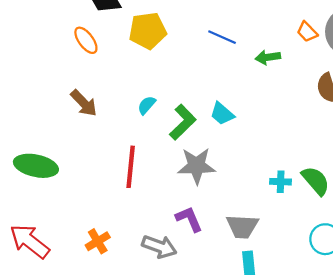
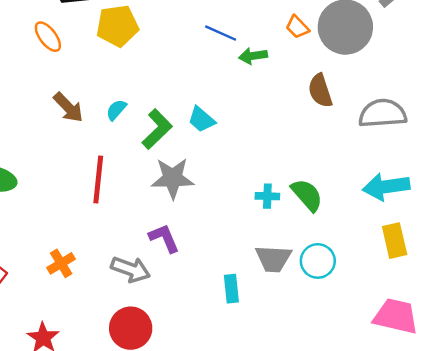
blue line: (222, 37) -> (221, 33), moved
brown arrow: (84, 103) -> (68, 107), moved
gray trapezoid: (242, 226) -> (273, 259), moved

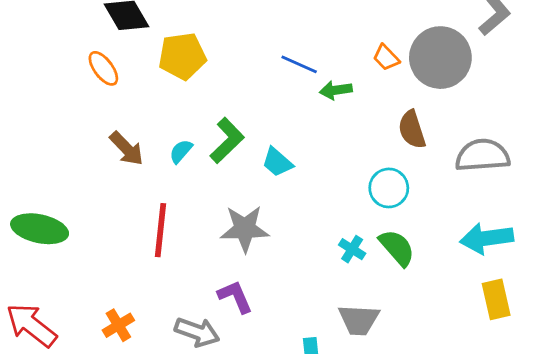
green L-shape: (157, 129) -> (227, 140), moved
cyan cross: (267, 196) -> (352, 249), turned 30
cyan circle: (318, 261) -> (389, 188), moved

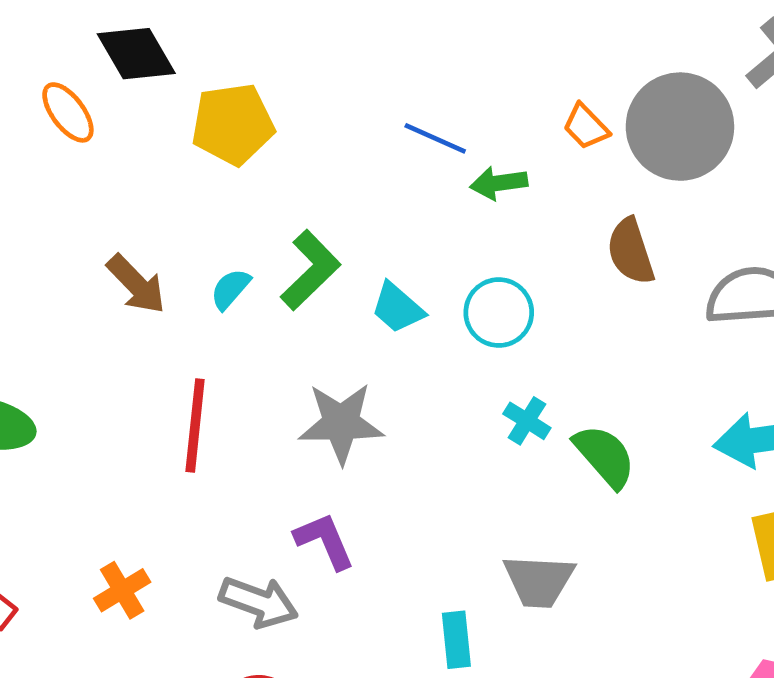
orange ellipse: (103, 68) -> (68, 112), moved
cyan circle: (389, 188) -> (499, 313), moved
cyan cross: (352, 249) -> (527, 421), moved

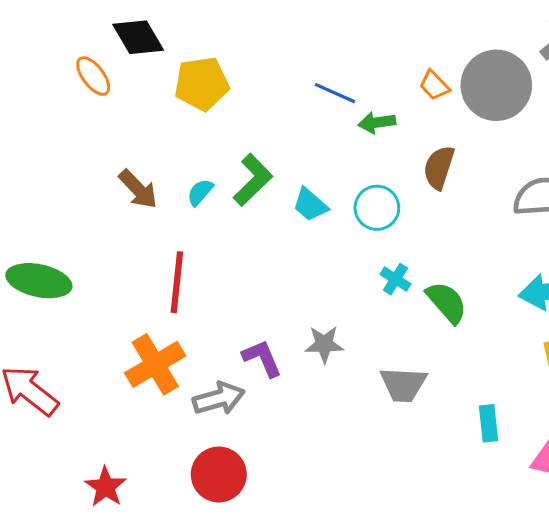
brown semicircle: (631, 251) -> (439, 167), moved, turned 36
gray star: (341, 423) -> (324, 344), moved, size x0.7
orange cross: (122, 590) -> (155, 364), moved, size x1.6
gray arrow: (259, 602) -> (219, 398), turned -36
cyan rectangle: (456, 640) -> (489, 423), moved

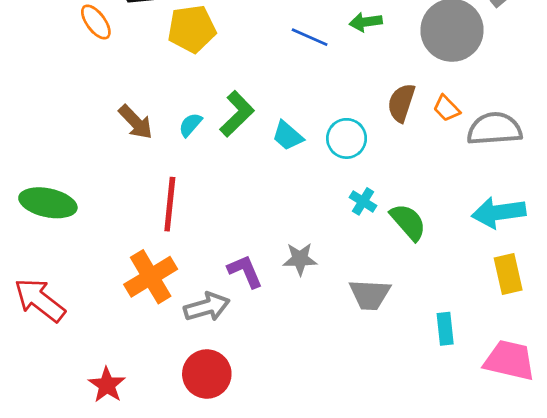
orange trapezoid: (434, 85) -> (447, 108), moved
green arrow: (377, 122) -> (366, 22), moved

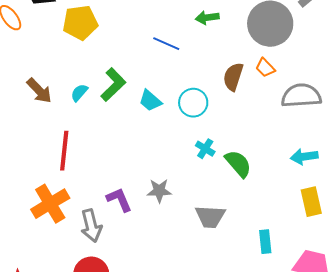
blue line: (310, 37) -> (166, 44), moved
orange trapezoid: (447, 108) -> (265, 68), moved
cyan arrow: (499, 212) -> (304, 157), size x0.7
gray arrow: (207, 307) -> (91, 226), turned 92

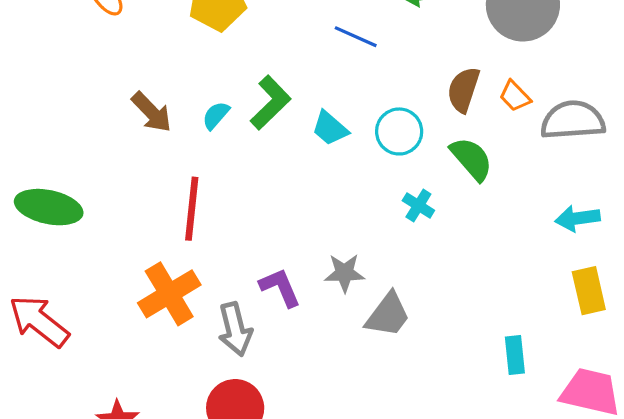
orange trapezoid: (265, 68) -> (515, 96), moved
green semicircle: (238, 164) -> (471, 159), moved
gray trapezoid: (210, 217) -> (388, 315), moved, turned -56

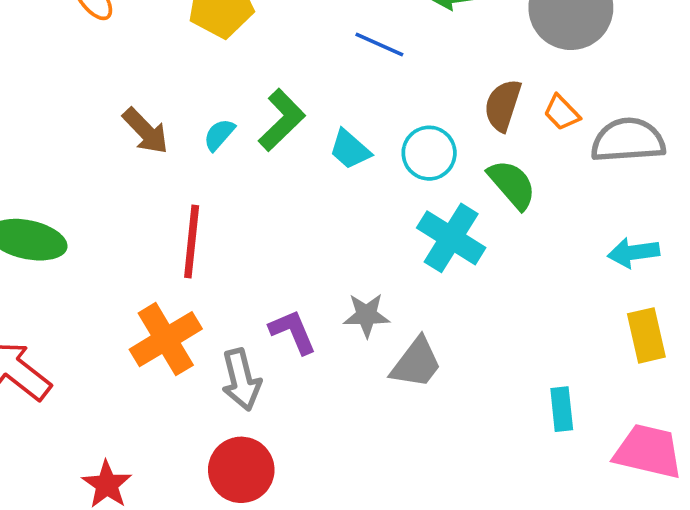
cyan cross: (418, 205) -> (451, 238), size x1.8

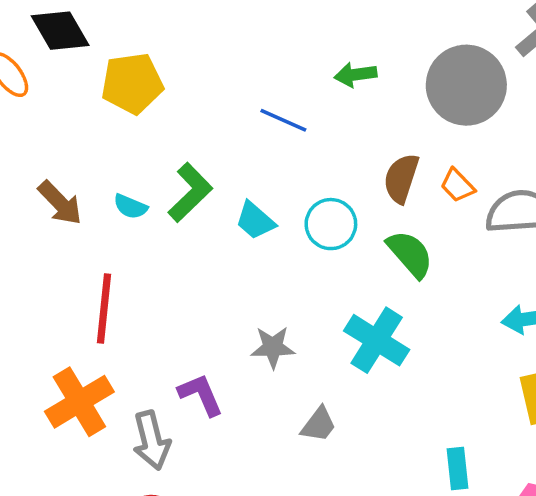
cyan semicircle: (219, 135) -> (130, 206), turned -108
cyan cross: (451, 238) -> (377, 340), moved
gray star: (366, 315) -> (273, 347), moved
gray trapezoid: (416, 363) -> (319, 425), size x0.7

